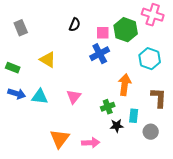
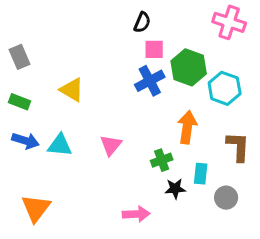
black semicircle: (75, 25) -> (142, 22), moved
gray rectangle: (21, 28) -> (19, 57), moved
green hexagon: (126, 30) -> (189, 67), moved
orange triangle: (60, 139) -> (36, 208), moved

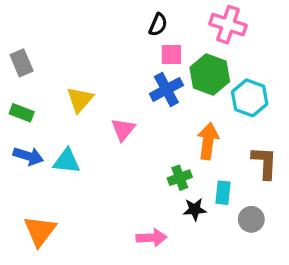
pink cross: (229, 22) -> (228, 25), moved
yellow triangle: (72, 90) -> (80, 99), turned 40
pink triangle: (111, 145) -> (123, 129), moved

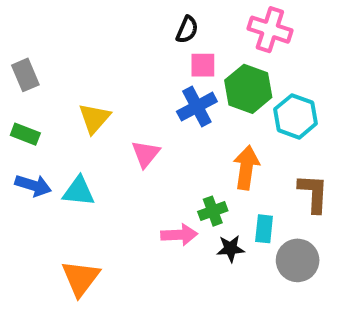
gray circle: (251, 219) -> (298, 260), size x1.4
orange triangle: (40, 231) -> (81, 278), moved
pink arrow: (151, 238) -> (179, 235), moved

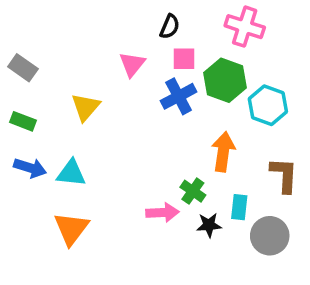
gray rectangle: (25, 75) -> (23, 68), turned -32
pink triangle: (146, 154) -> (132, 64), moved
green cross: (213, 211) -> (193, 191), turned -35
orange triangle: (81, 278) -> (71, 229), moved

